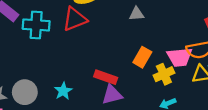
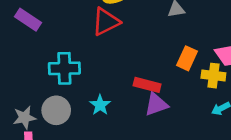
cyan cross: (36, 25) -> (64, 68), moved
yellow cross: (164, 74) -> (213, 76), turned 36

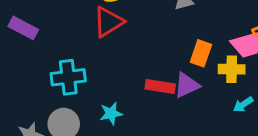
purple triangle: (156, 104) -> (187, 85), moved
cyan star: (100, 105) -> (111, 113), turned 30

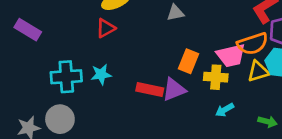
red triangle: (108, 22) -> (106, 28), size x0.7
cyan star: (111, 113) -> (101, 74), moved

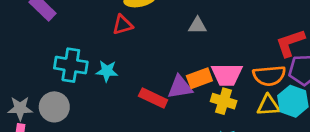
pink trapezoid: (231, 55) -> (227, 75), moved
orange rectangle: (188, 61) -> (199, 78), turned 35
purple triangle: (174, 90) -> (180, 87), moved

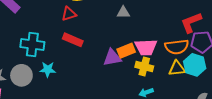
cyan star: (107, 71) -> (48, 69), moved
red rectangle: (153, 98) -> (73, 40), moved

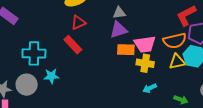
red triangle: (69, 14) -> (78, 23), moved
red rectangle: (73, 40) -> (73, 45), turned 30
orange rectangle: (126, 51) -> (126, 50), turned 30
purple triangle: (112, 58) -> (119, 30), moved

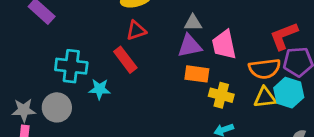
pink trapezoid: (145, 44) -> (224, 45), moved, turned 80
cyan star: (51, 76) -> (100, 89), moved

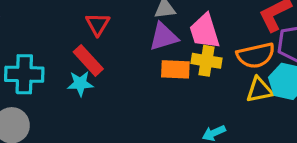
red triangle: (136, 30) -> (98, 24), turned -35
cyan star: (100, 89) -> (80, 84), moved
yellow cross: (221, 95) -> (207, 61), moved

